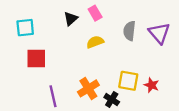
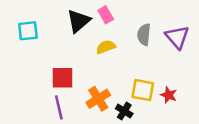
black triangle: (71, 19) -> (79, 21), size x1.5
red square: (36, 59) -> (62, 78), moved

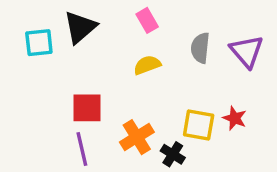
black triangle: (79, 21) -> (80, 27), moved
red star: (169, 95) -> (235, 118), moved

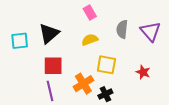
black triangle: (80, 27) -> (49, 33), moved
cyan square: (39, 43) -> (20, 41), moved
yellow square: (199, 125) -> (106, 65), moved
black cross: (173, 154) -> (105, 94), turned 32

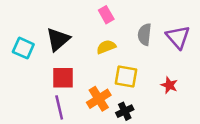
cyan square: (20, 41) -> (23, 48), turned 30

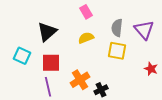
cyan square: (23, 48) -> (22, 56), moved
yellow square: (126, 77) -> (117, 51), moved
red star: (169, 85) -> (151, 69), moved

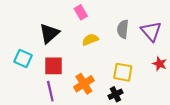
pink rectangle: (86, 12) -> (81, 12), moved
yellow square: (117, 51) -> (123, 72), moved
red star: (151, 69) -> (160, 64), moved
black cross: (101, 90) -> (115, 94), moved

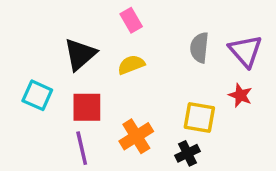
yellow semicircle: (90, 40) -> (131, 65), moved
red star: (160, 64) -> (240, 95), moved

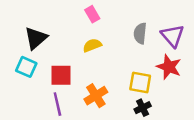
black triangle: (80, 54) -> (36, 38), moved
red star: (240, 95) -> (169, 67), size x1.5
black cross: (187, 153) -> (143, 108), moved

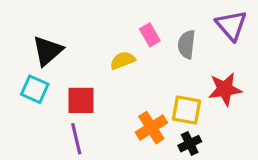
pink rectangle: (92, 14) -> (150, 35), moved
purple triangle: (173, 36) -> (231, 25), moved
red star: (169, 67) -> (225, 89), turned -30
orange cross: (96, 96) -> (151, 128), moved

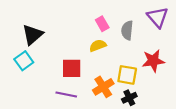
yellow semicircle: (123, 60) -> (98, 46), moved
cyan square: (35, 89) -> (24, 61), turned 30
red square: (81, 100) -> (72, 68), moved
purple line: (76, 139) -> (66, 95), moved, turned -66

